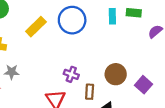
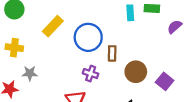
blue circle: (72, 20) -> (88, 37), moved
brown rectangle: (90, 92) -> (112, 53), moved

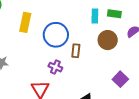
yellow rectangle: (53, 26) -> (25, 22), turned -36
brown circle: (136, 72) -> (108, 40), moved

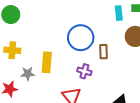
yellow rectangle: (25, 22) -> (47, 62), moved

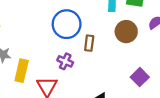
yellow rectangle: (47, 62) -> (22, 71), moved

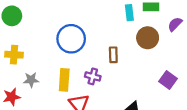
blue circle: (67, 24) -> (71, 39), moved
yellow rectangle: (22, 71) -> (64, 80), moved

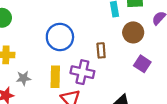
purple cross: (93, 76) -> (82, 72), size x1.5
purple square: (168, 80) -> (142, 64), moved

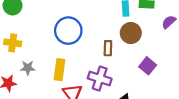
brown circle: (133, 32) -> (131, 33), moved
purple cross: (82, 72) -> (100, 78), moved

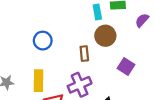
blue circle: (68, 31) -> (43, 41), size x0.7
purple cross: (100, 78) -> (80, 85), turned -35

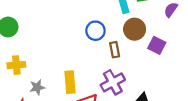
blue circle: (43, 41) -> (95, 31), moved
purple square: (126, 67) -> (157, 45), moved

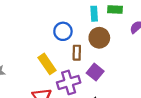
purple square: (157, 45) -> (95, 72), moved
yellow rectangle: (70, 82) -> (47, 64), moved, turned -42

